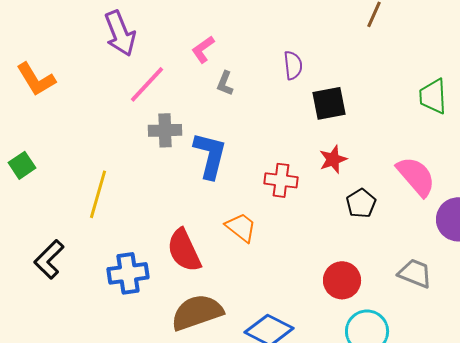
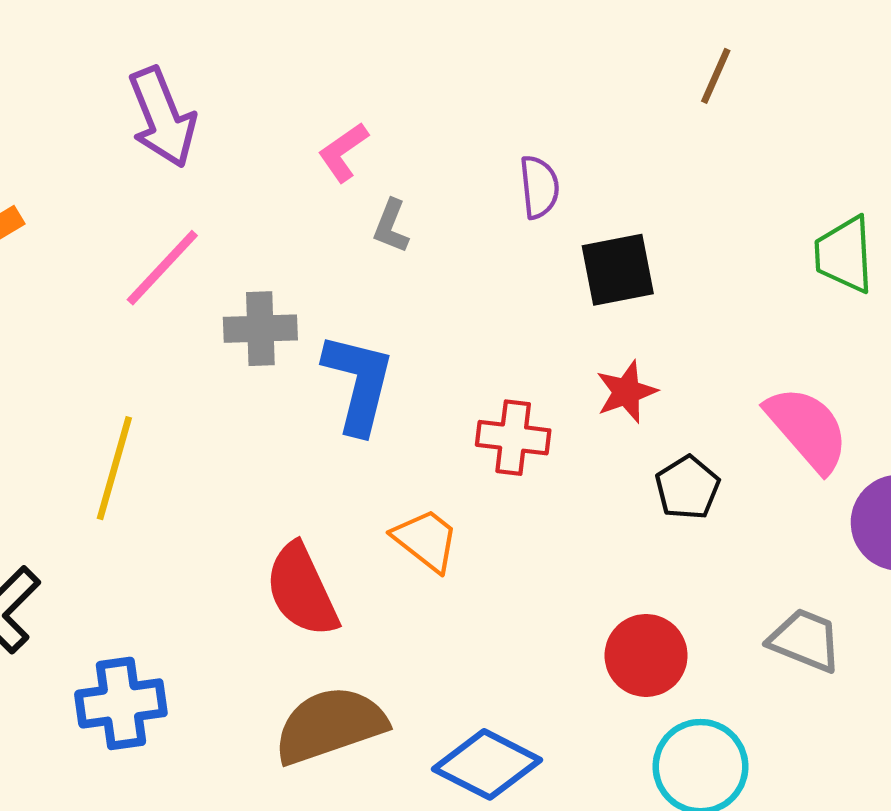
pink line: (147, 84) -> (162, 268), moved
blue cross: (128, 273) -> (121, 703), moved

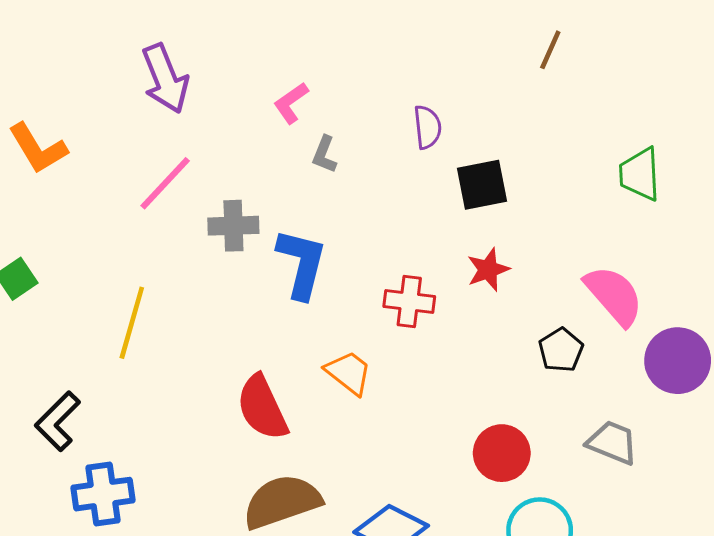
black pentagon: (687, 488) -> (561, 350), moved
blue cross: (121, 703) -> (103, 494), moved

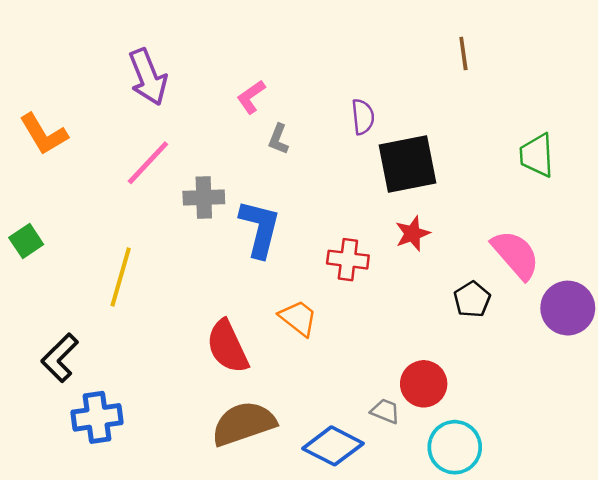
brown line: (550, 50) -> (463, 53), turned -32
black square: (482, 185) -> (408, 164), size x1.4
gray trapezoid: (612, 442) -> (385, 411), moved, size x0.7

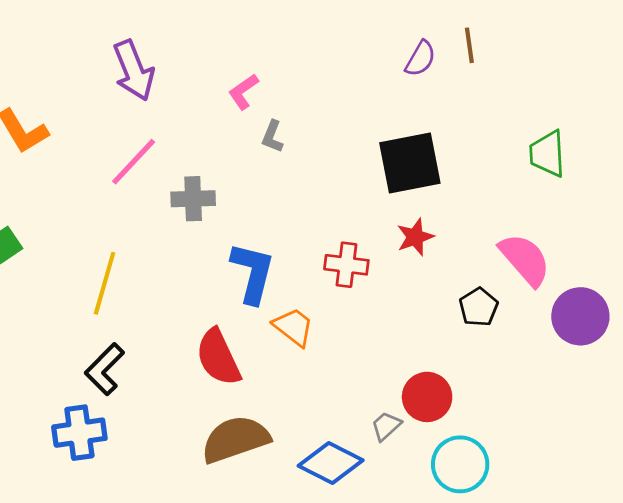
purple semicircle: (363, 117) -> (420, 59), moved, turned 36
blue L-shape: (260, 229) -> (253, 273), moved
black L-shape: (60, 358) -> (105, 369), moved
gray trapezoid: (385, 411) -> (386, 426), turned -64

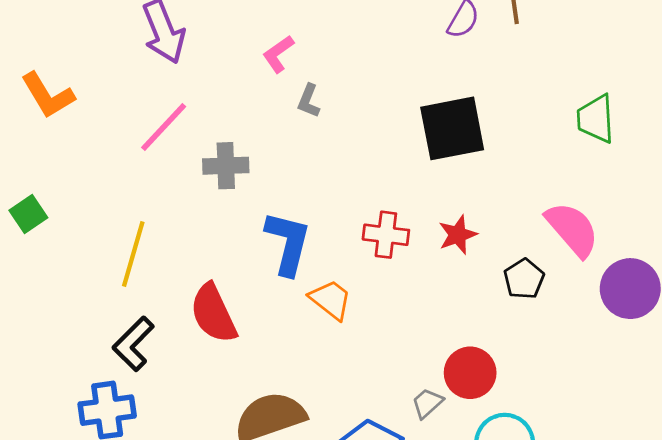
red star: (415, 237) -> (458, 235), moved
red semicircle: (218, 357) -> (213, 313), moved

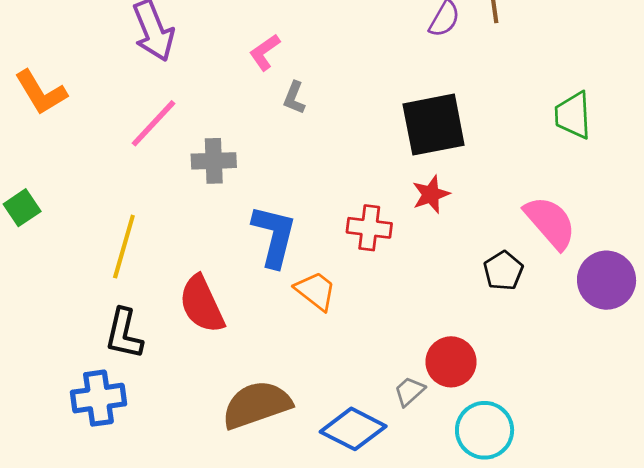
red star: (458, 235) -> (431, 194), moved
black L-shape: (133, 344) -> (124, 334), turned -32

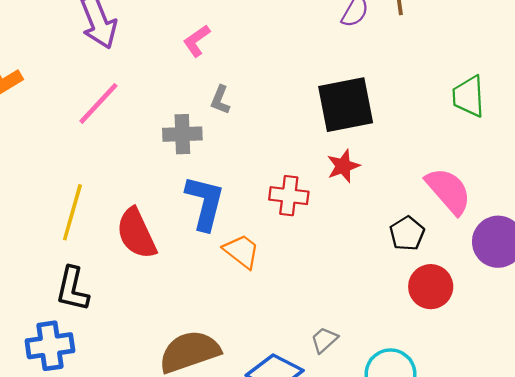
gray L-shape: (294, 98) -> (220, 100), moved
gray cross: (214, 161) -> (182, 134), moved
red semicircle: (202, 304) -> (136, 233), moved
red circle: (451, 362) -> (431, 287), moved

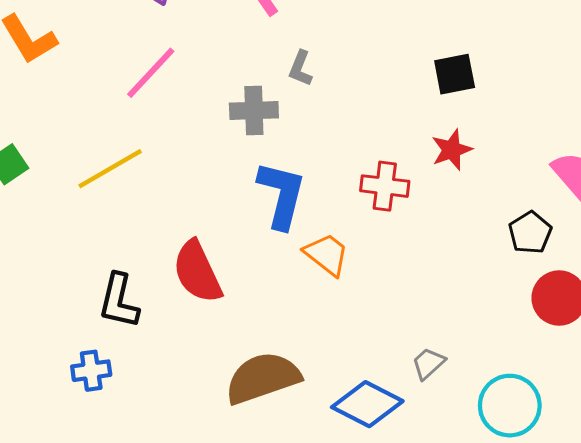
black square: (346, 105) -> (455, 74), size x0.6
yellow line: (72, 212) -> (110, 169), moved, turned 44
red semicircle: (136, 233) -> (197, 272), moved
blue cross: (50, 346) -> (91, 371), size x0.7

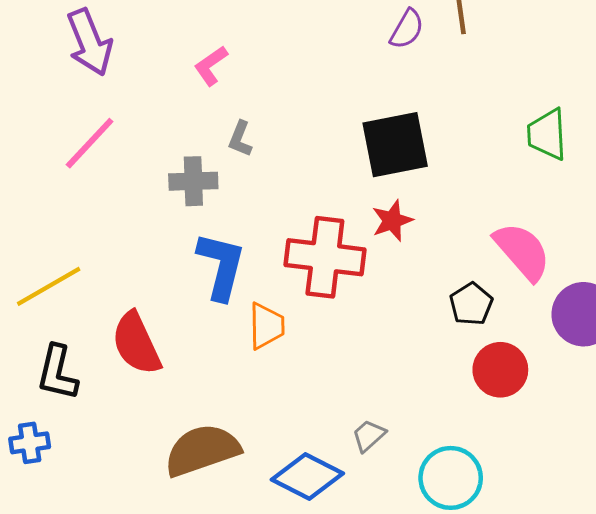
black square: (455, 74) -> (395, 145), size x1.6
yellow line: (110, 169) -> (49, 286), moved
red cross: (385, 186) -> (325, 257), size x1.6
orange trapezoid: (327, 254) -> (266, 326), turned 51

